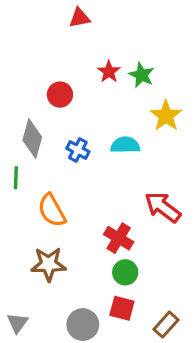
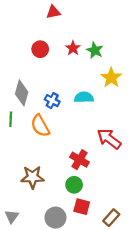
red circle: (60, 95) -> (40, 49), moved
orange semicircle: (52, 210) -> (40, 126), moved
green circle: (125, 272) -> (74, 185), moved

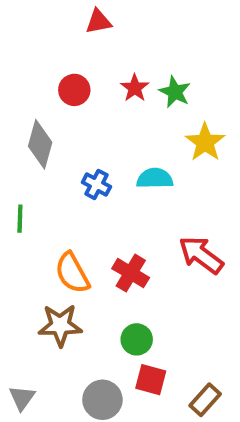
gray diamond: (22, 93) -> (40, 144), moved
orange semicircle: (40, 126) -> (72, 273), moved
red cross: (80, 160) -> (131, 273), moved

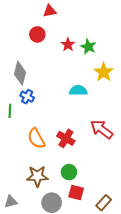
red circle: (74, 90) -> (37, 34), moved
blue cross: (96, 184) -> (27, 97), moved
brown star: (60, 325) -> (37, 176), moved
gray triangle: (22, 398) -> (11, 202), turned 40

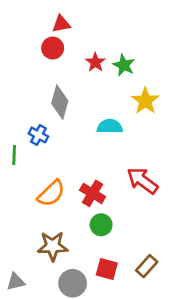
red triangle: (50, 11) -> (61, 24), moved
gray diamond: (20, 73) -> (60, 102), moved
orange semicircle: (36, 138) -> (51, 193), turned -105
green circle: (69, 172) -> (101, 225), moved
brown rectangle: (104, 203) -> (147, 266), moved

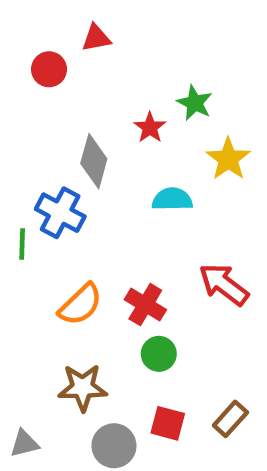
red circle: (53, 48) -> (49, 69), moved
red star: (95, 62) -> (150, 128), moved
blue cross: (38, 135) -> (60, 213), size x1.5

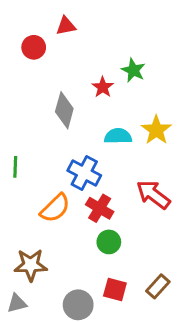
yellow star: (228, 159) -> (156, 130), moved
blue cross: (60, 213) -> (84, 173), moved
brown star: (83, 387) -> (31, 265), moved

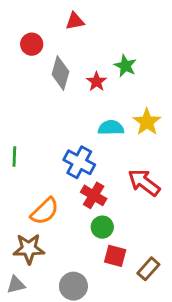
red triangle: (66, 26) -> (75, 21), moved
gray diamond: (64, 110) -> (60, 73), moved
orange semicircle: (55, 208) -> (45, 211), moved
red square: (115, 289) -> (115, 256), moved

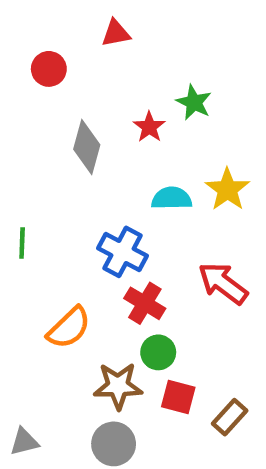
gray diamond: (60, 73) -> (87, 147), moved
brown star: (29, 249) -> (118, 386), moved

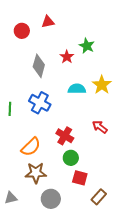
red triangle: (116, 33) -> (48, 22), moved
blue cross: (122, 252) -> (40, 103), moved
red arrow: (223, 283) -> (100, 127), size x0.7
brown star: (118, 386) -> (36, 173), moved
brown rectangle: (230, 417) -> (99, 197), moved

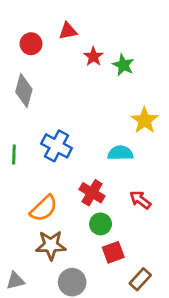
red star: (67, 57) -> (93, 57), moved
gray diamond: (39, 66) -> (24, 91), moved
cyan semicircle: (77, 89) -> (120, 153), moved
red arrow: (100, 127) -> (140, 200), moved
red square: (80, 178) -> (113, 252), turned -35

